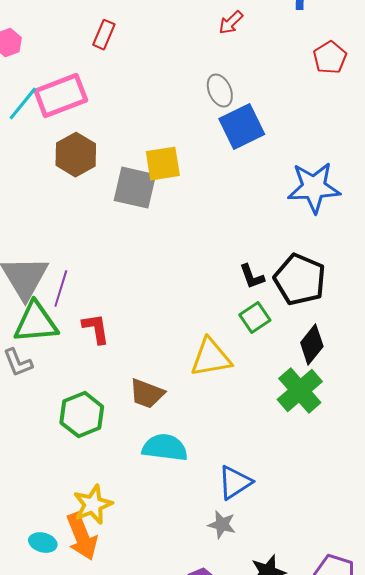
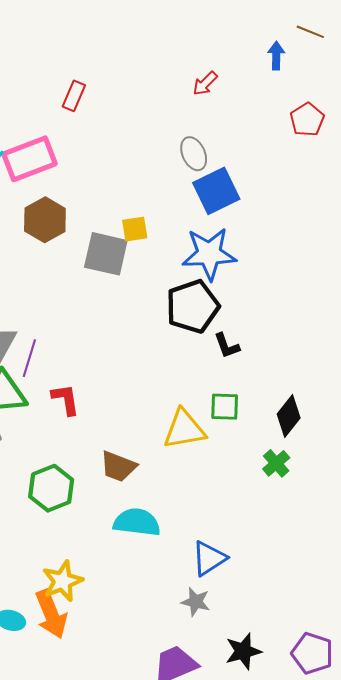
yellow square: (163, 164) -> (135, 229), size x0.7
blue star: (314, 188) -> (209, 254), moved
black pentagon: (300, 280) -> (193, 306), moved, turned 30
green square: (255, 318) -> (225, 407), moved, turned 36
green cross: (300, 391) -> (276, 463), size x0.6

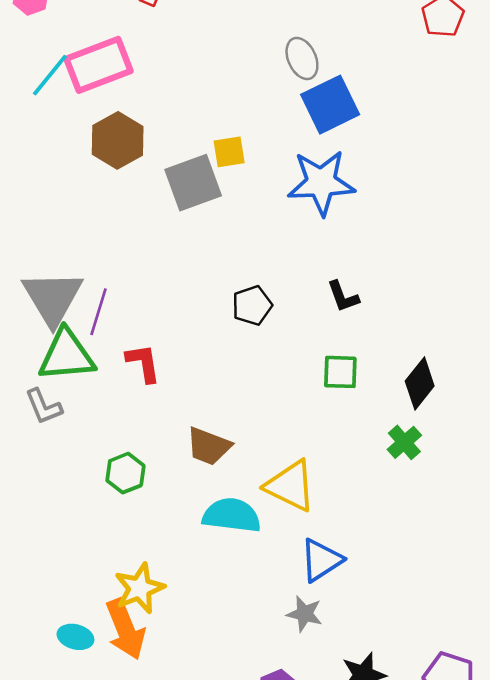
gray square: (106, 254) -> (193, 183), turned -33
black pentagon: (193, 306) -> (252, 305), moved, size x0.6
yellow triangle: (184, 429) -> (290, 486), moved, turned 36
green hexagon: (51, 488) -> (125, 473), size x0.7

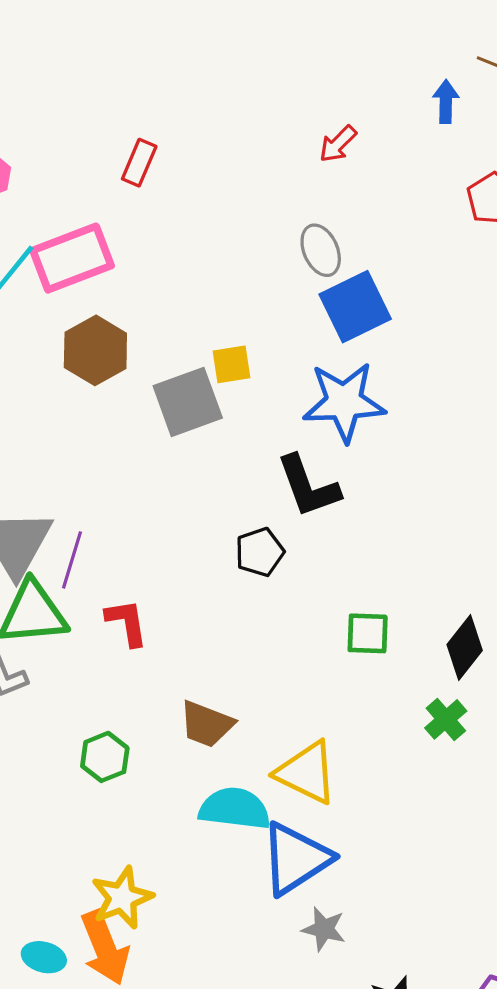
black L-shape: (343, 296) -> (308, 486), moved, size x1.6
blue triangle: (321, 560) -> (296, 859), moved, size x1.4

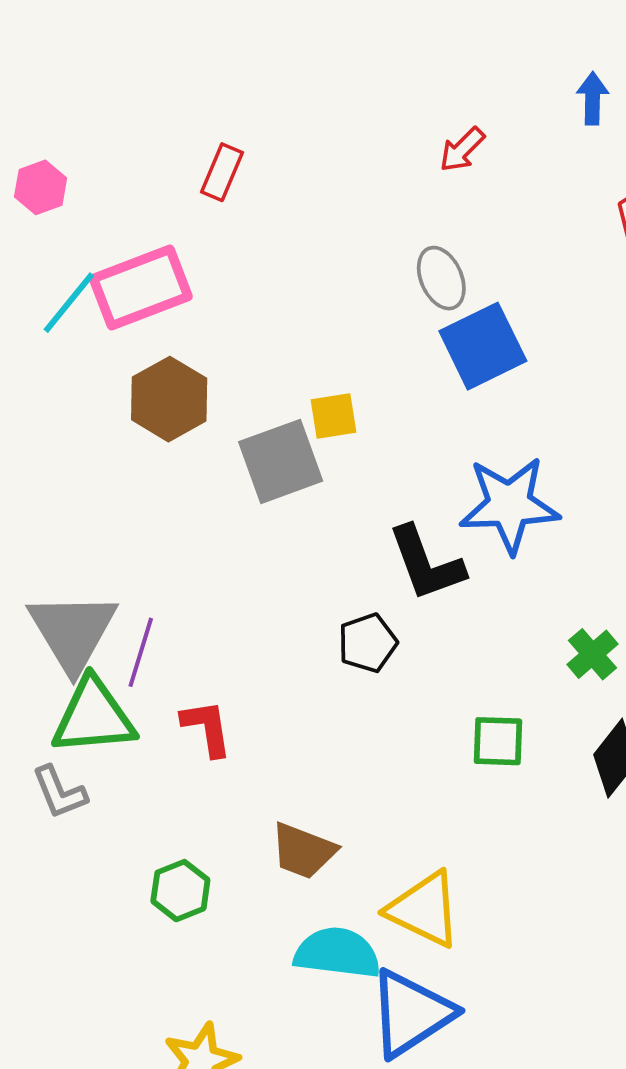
blue star: (344, 402) -> (509, 505), moved
green cross: (446, 719) -> (592, 654), moved

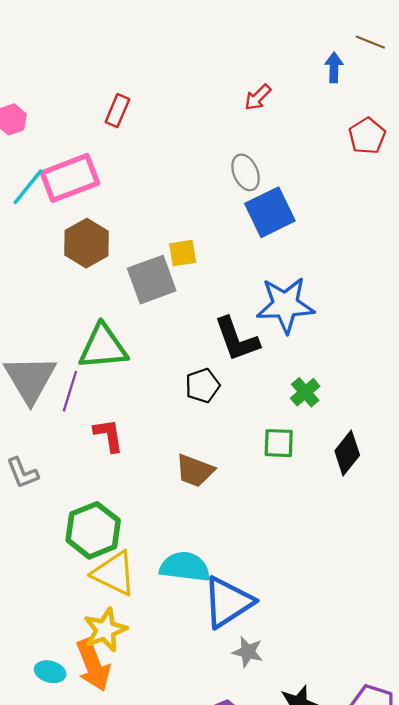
green cross: (592, 654) -> (305, 392), moved
green triangle: (93, 717) -> (103, 347), moved
brown trapezoid: (303, 851) -> (195, 471), moved
green hexagon: (180, 891) -> (93, 530), size x1.6
yellow triangle: (424, 909) -> (114, 573), moved

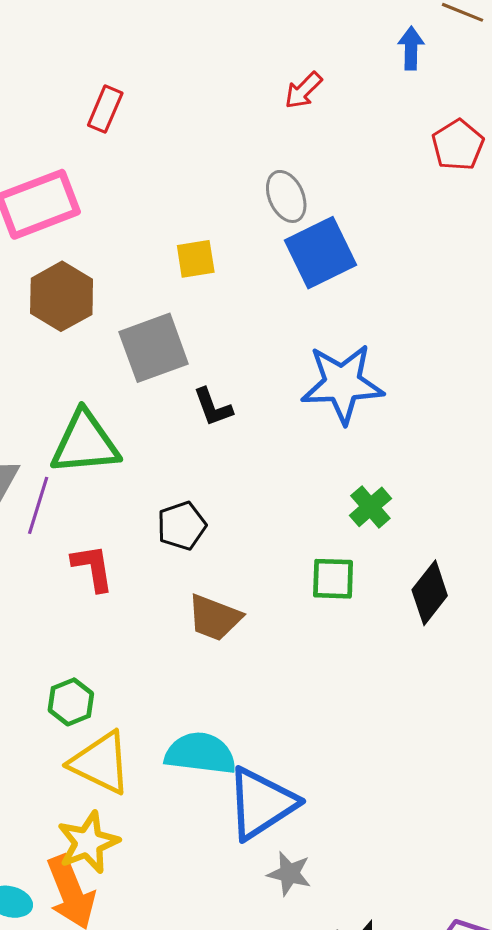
yellow square: (183, 253) -> (196, 259), moved
black L-shape: (237, 339) -> (213, 407), moved, size x0.6
black pentagon: (202, 386) -> (182, 526), moved
green hexagon: (93, 530) -> (71, 702), size x0.6

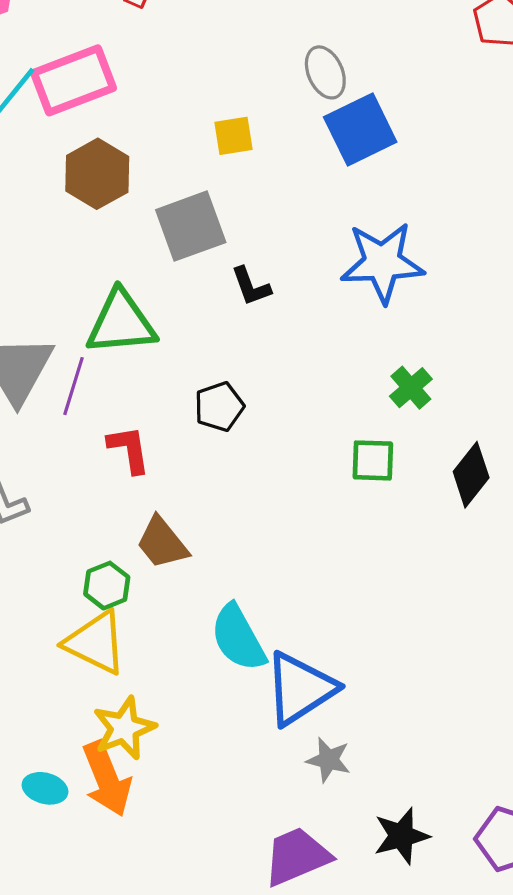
brown trapezoid: (214, 618) -> (162, 543), moved, turned 30
cyan semicircle: (200, 753) -> (238, 638), turned -126
yellow triangle: (101, 763) -> (96, 643), moved

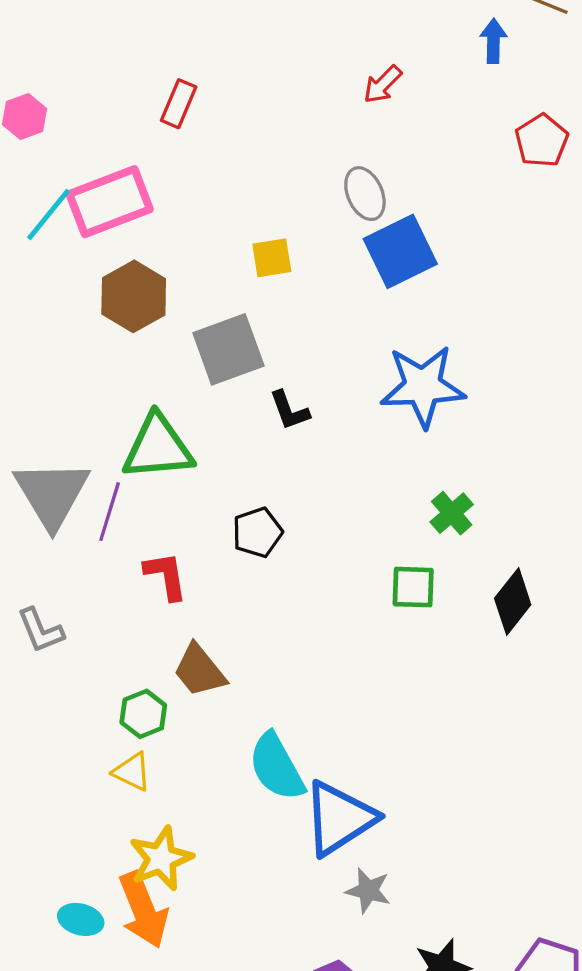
yellow triangle: (96, 643) -> (132, 772), size x0.6

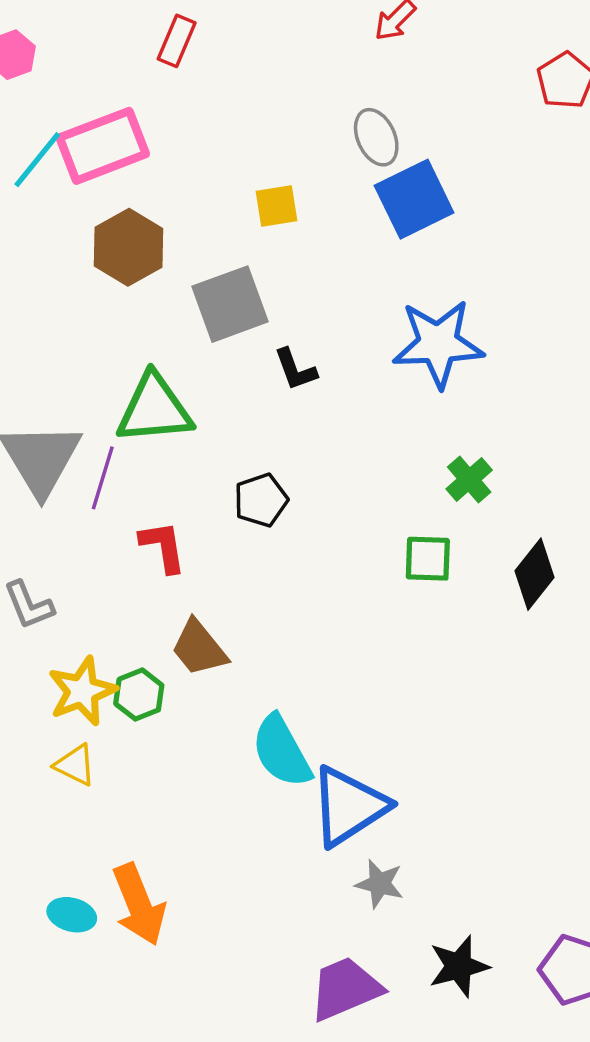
yellow triangle: (132, 772) -> (75, 765), moved
yellow star: (161, 858) -> (82, 691), moved

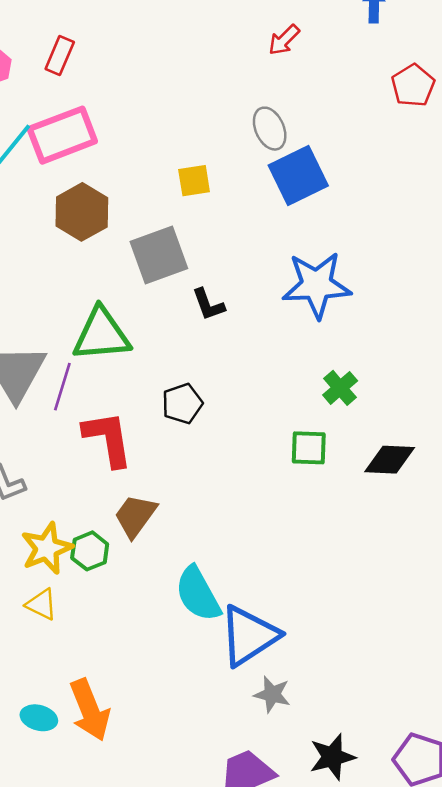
red rectangle: (177, 41) -> (60, 56), moved
red L-shape: (163, 547) -> (108, 439), size x1.4
black diamond: (534, 574) -> (390, 460), turned 54
brown trapezoid: (199, 648) -> (135, 516), turned 75

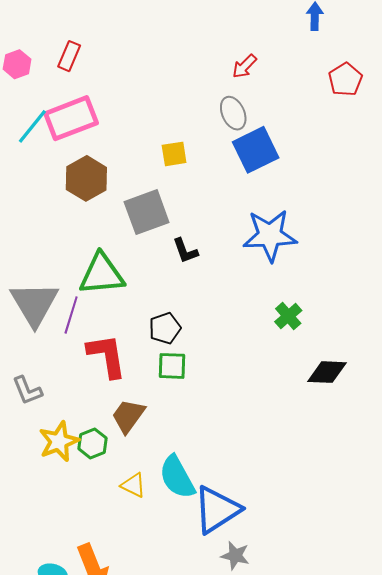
red arrow: (284, 40) -> (244, 66), moved
green square: (309, 448) -> (172, 366), moved
yellow triangle: (41, 604) -> (133, 485), moved

